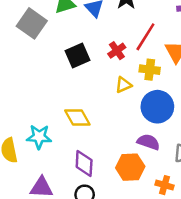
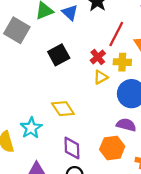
red cross: (117, 51) -> (98, 57), moved
cyan star: (39, 137) -> (31, 128), turned -30

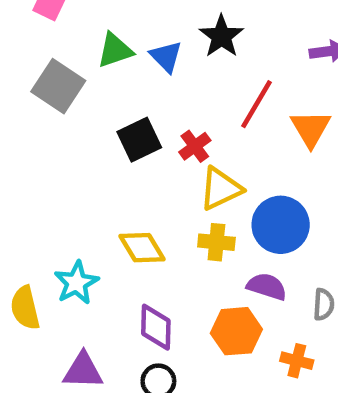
red cross: (98, 57) -> (195, 146), moved
yellow cross: (122, 62) -> (216, 242), moved
yellow triangle: (101, 77) -> (221, 189), size x1.5

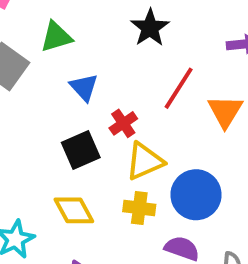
blue triangle: (166, 57) -> (84, 87), moved
black square: (139, 140) -> (81, 150), moved

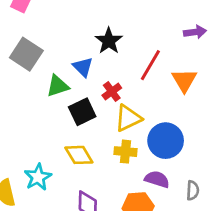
black star: (150, 28) -> (109, 41), moved
green triangle: (56, 37) -> (58, 86), moved

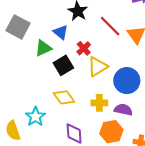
red line: (150, 65) -> (110, 26), turned -70
yellow cross: (125, 152) -> (99, 103), moved

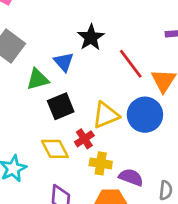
red cross: (84, 48) -> (84, 139), moved
blue circle: (127, 81) -> (145, 115), moved

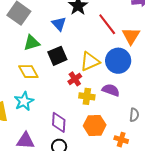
green triangle: (38, 79) -> (32, 43), moved
yellow diamond: (55, 149) -> (28, 72), moved
purple semicircle: (131, 177) -> (111, 90), moved

